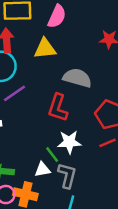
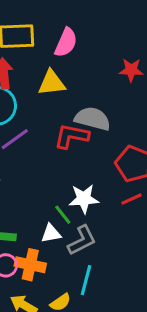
red L-shape: (58, 108) -> (71, 136), moved, turned 84
gray L-shape: (67, 175) -> (82, 240), turned 50

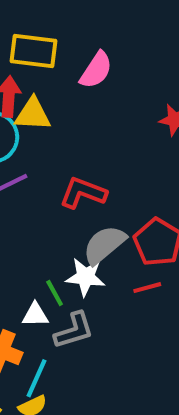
yellow triangle: (52, 83) -> (33, 114), moved
gray semicircle: (93, 119) -> (104, 245), moved, turned -64
cyan line: (86, 280) -> (37, 378), moved

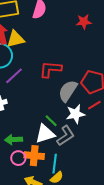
white star: (85, 277) -> (75, 114), moved
white triangle: (35, 315) -> (45, 134), size x1.5

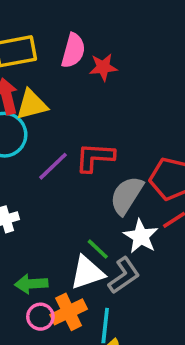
red star: (84, 22) -> (103, 67), moved
purple line: (14, 76) -> (53, 166), moved
white star: (75, 114) -> (141, 236), turned -30
orange cross: (34, 156) -> (69, 312), turned -30

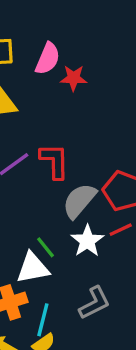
red L-shape: (95, 157) -> (54, 161), turned 78
gray L-shape: (124, 275) -> (94, 303), moved

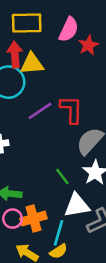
red star: (74, 78) -> (88, 45), turned -30
white triangle: (33, 268) -> (77, 205), moved

